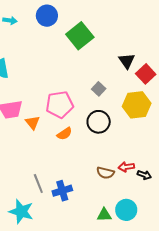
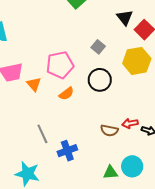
gray line: (38, 184) -> (42, 134), moved

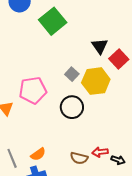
yellow hexagon: (137, 61) -> (96, 81), moved
orange semicircle: (66, 94) -> (38, 154), moved

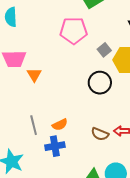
pink pentagon: (33, 90) -> (74, 31), moved

